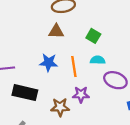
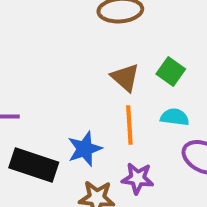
brown triangle: (56, 31) -> (125, 77), moved, turned 35
blue star: (49, 62) -> (85, 149), moved, turned -30

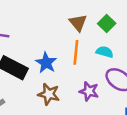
blue star: (85, 149) -> (46, 63), turned -30
purple star: (138, 178) -> (89, 91), moved

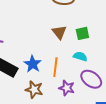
green square: (107, 23) -> (82, 33), turned 32
orange line: (76, 52) -> (55, 67), moved

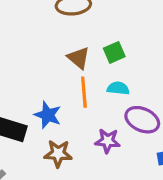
orange line: (55, 67) -> (84, 92), moved

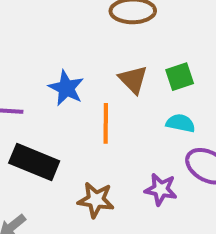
orange line: (84, 92) -> (106, 123), moved
blue star: (48, 115) -> (66, 88), moved

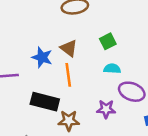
brown triangle: (133, 80) -> (69, 48), moved
black rectangle: (34, 162) -> (45, 102), moved

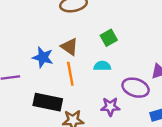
cyan semicircle: (112, 69) -> (102, 66), moved

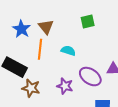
green square: (109, 38) -> (88, 21), moved

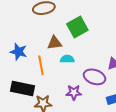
green square: (88, 21) -> (77, 27), size x1.5
brown triangle: (46, 27) -> (55, 43), moved, turned -42

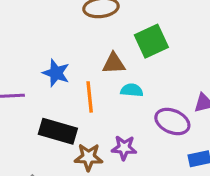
purple star: (74, 92) -> (124, 148), moved

